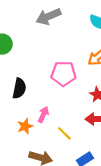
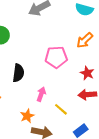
orange star: (25, 126) -> (27, 116), moved

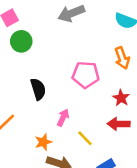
orange arrow: (85, 40) -> (122, 58), turned -72
black semicircle: (18, 73) -> (38, 89), turned -30

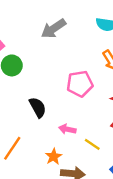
pink arrow: (63, 118) -> (67, 129), turned -91

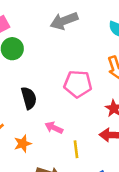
yellow line: (92, 144) -> (76, 149), turned 35
orange star: (54, 157) -> (23, 144), moved

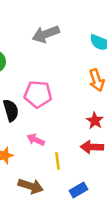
pink pentagon: (78, 84) -> (38, 94), moved

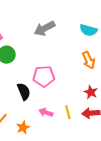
yellow line: (58, 161) -> (68, 112), moved

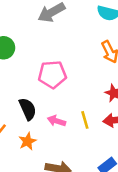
black semicircle: (24, 92) -> (28, 109), moved

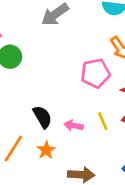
pink pentagon: (52, 75) -> (95, 73), moved

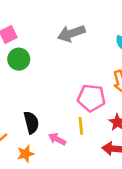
yellow line: (103, 121) -> (81, 126), moved

